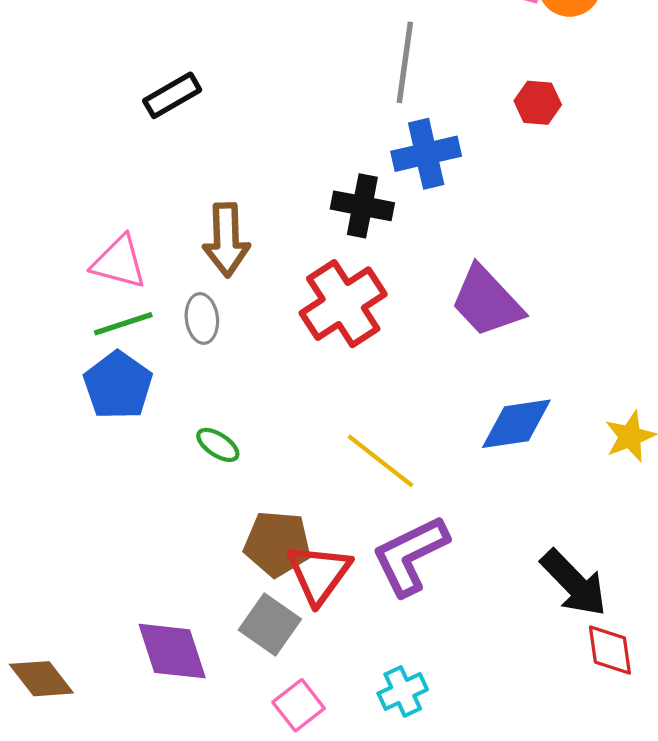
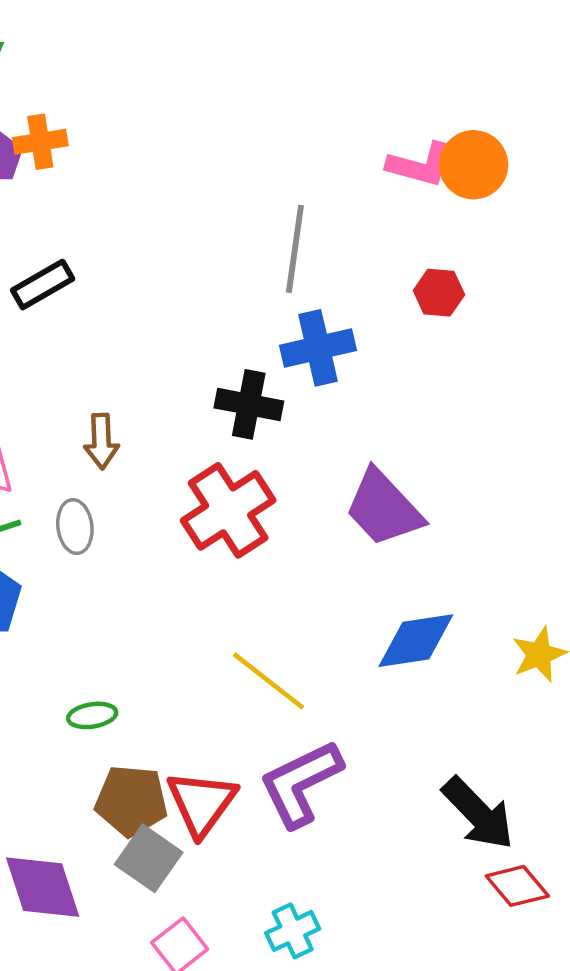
brown arrow: (226, 240) -> (101, 441), size x0.7
green ellipse: (218, 445) -> (92, 715), moved, turned -42
brown pentagon: (277, 544) -> (131, 801), moved
red diamond: (610, 650) -> (517, 886), turned -32

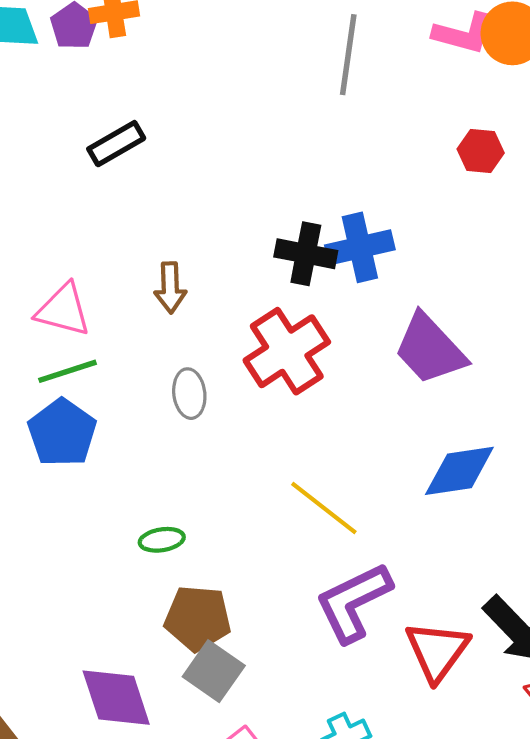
gray line: (295, 249) -> (348, 55), moved
blue cross: (318, 348) -> (360, 247), moved
gray ellipse: (75, 527) -> (189, 394), moved
red triangle: (202, 803) -> (437, 651), moved

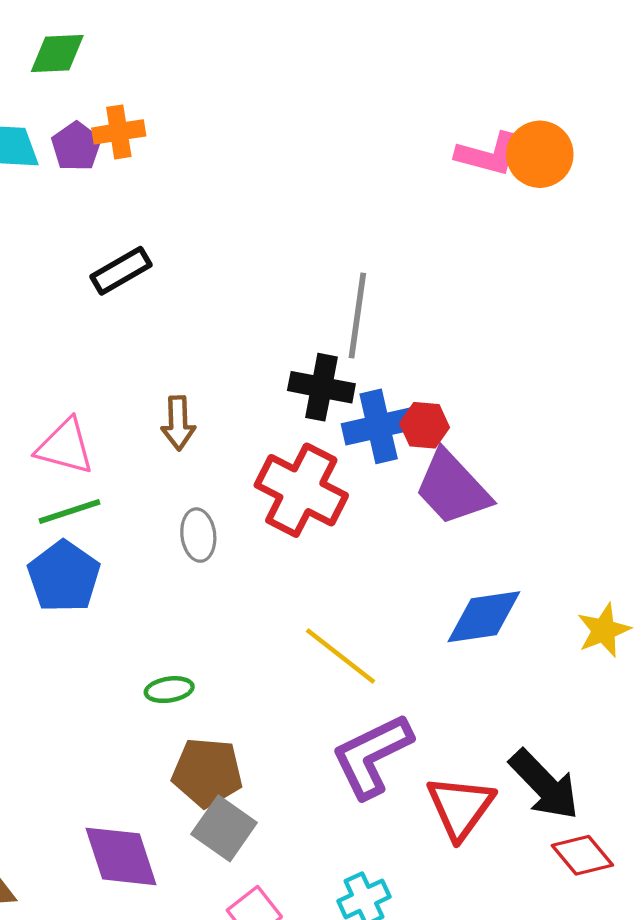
gray line: (348, 55) -> (357, 316), moved
red hexagon: (481, 151) -> (424, 425), moved
blue cross: (360, 247) -> (379, 426), moved
red cross: (287, 351) -> (301, 490), turned -30

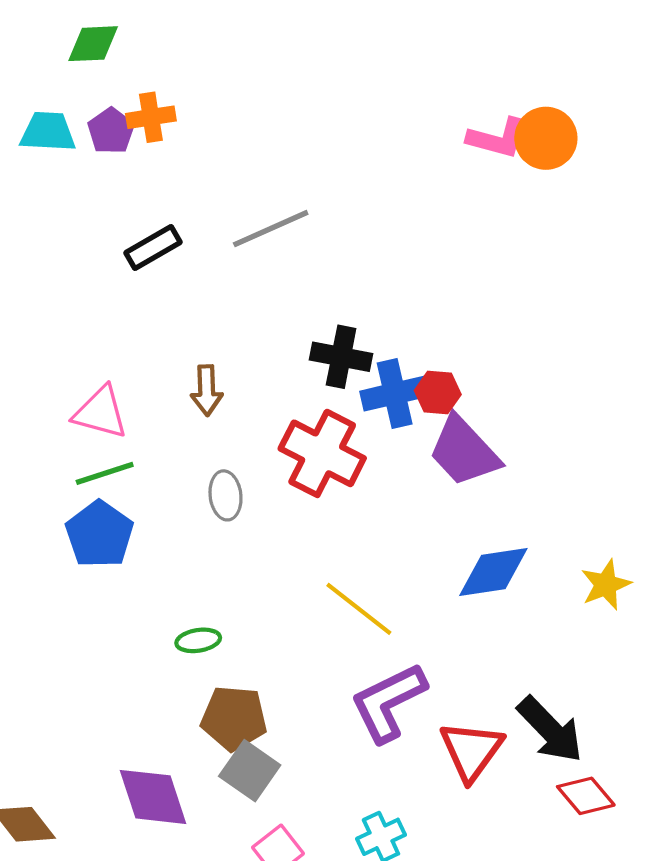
gray line: (357, 316) -> (271, 229), moved, turned 58

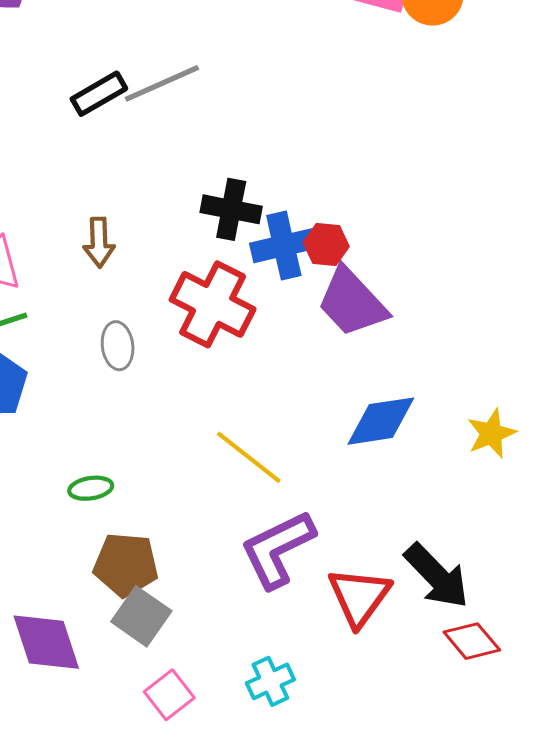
black rectangle: (153, 247) -> (99, 94), moved

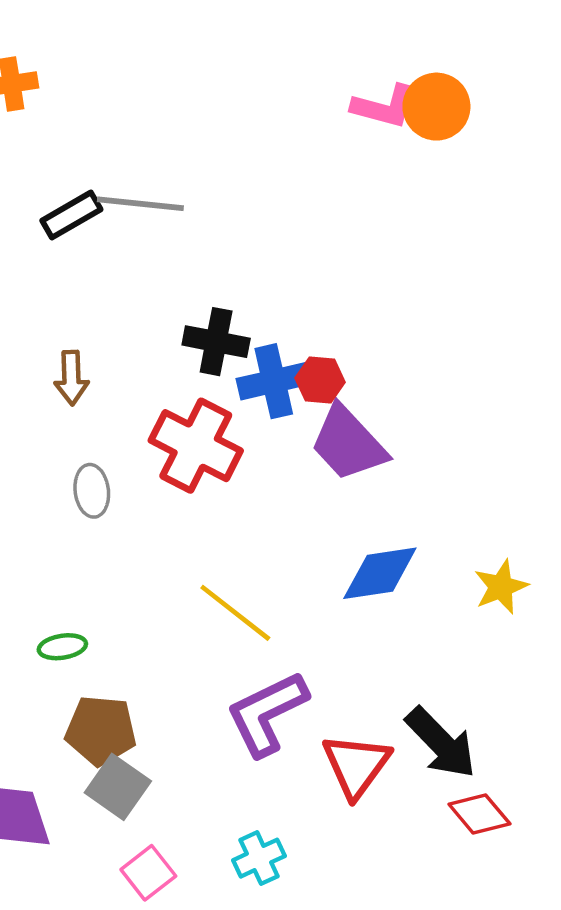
gray line: (162, 83) -> (140, 204), turned 30

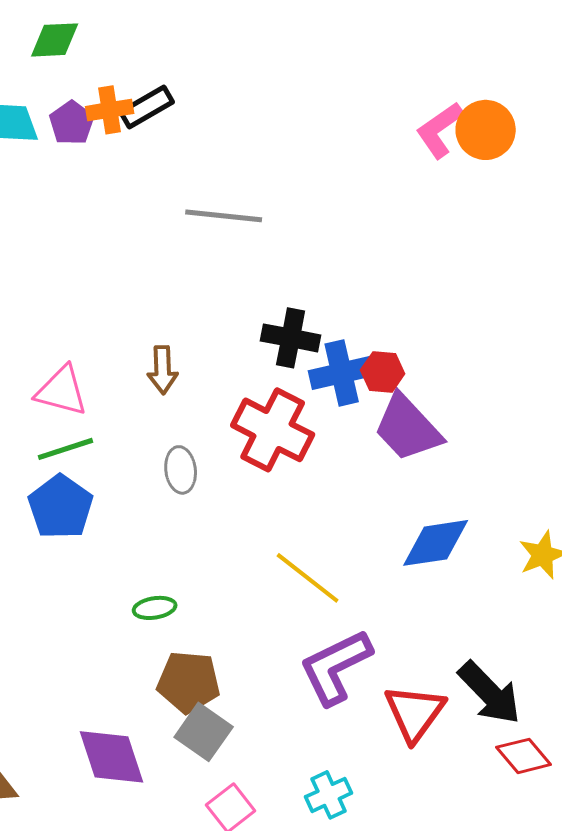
pink L-shape: (384, 107) -> (440, 130), turned 130
black rectangle: (71, 215) -> (147, 107), moved

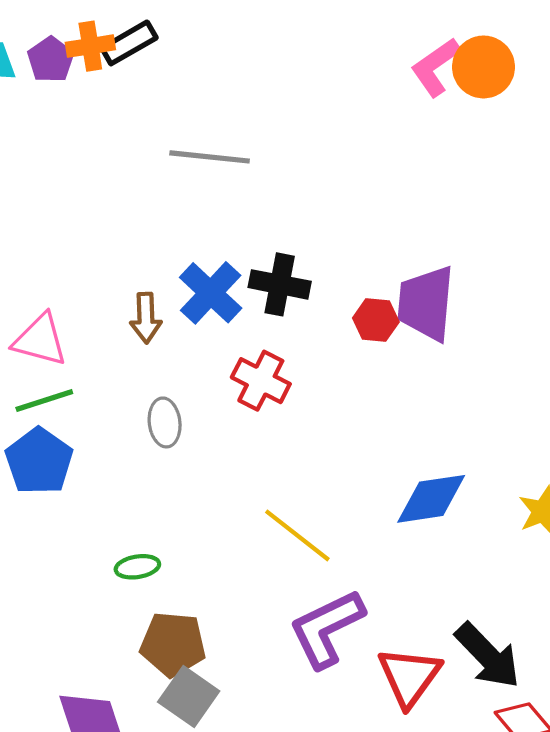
blue cross: (342, 373) -> (211, 293), moved, turned -34
purple trapezoid: (408, 428) -> (426, 303), moved, turned 48
red cross: (273, 430) -> (261, 381), size x0.7

